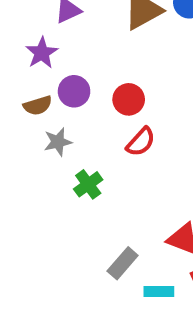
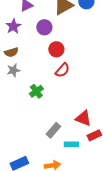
purple circle: (74, 91) -> (44, 27), moved
gray star: (58, 142) -> (13, 70), moved

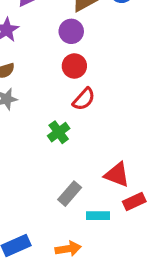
purple circle: (44, 27) -> (71, 31), moved
green cross: (36, 91) -> (59, 132), moved

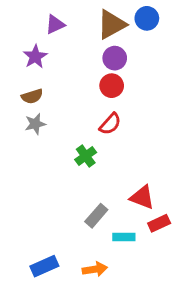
purple circle: (71, 31) -> (115, 58), moved
red circle: (74, 66) -> (112, 86), moved

